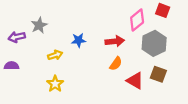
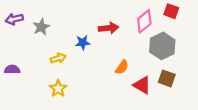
purple arrow: (17, 37) -> (14, 19), moved
red arrow: (115, 41) -> (108, 28), moved

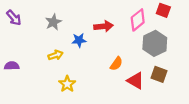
purple arrow: (14, 19) -> (14, 18), turned -119
gray star: (41, 27) -> (53, 22), moved
yellow star: (58, 89) -> (67, 84), moved

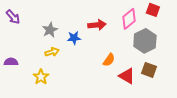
gray star: (53, 22) -> (50, 30), moved
yellow star: (67, 84) -> (41, 77), moved

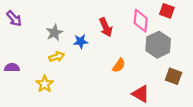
pink diamond: (129, 19) -> (141, 21), turned -45
red arrow: (97, 25) -> (106, 27), turned 72
brown square: (149, 70) -> (173, 76), moved
red triangle: (127, 76) -> (141, 94), moved

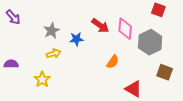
pink diamond: (141, 21) -> (125, 29), moved
red arrow: (106, 27) -> (100, 26), turned -30

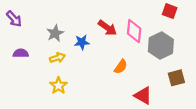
purple semicircle: (11, 64) -> (21, 53), moved
brown square: (165, 72) -> (176, 78), turned -35
yellow star: (42, 79) -> (58, 86), moved

